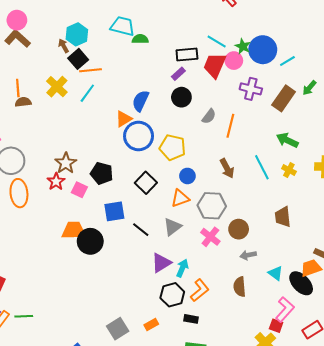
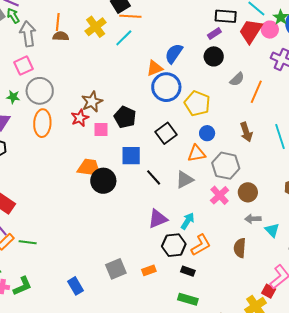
pink square: (79, 190) -> (101, 129), turned -35
purple triangle: (161, 263) -> (158, 219), moved
cyan triangle: (275, 273) -> (272, 230), moved

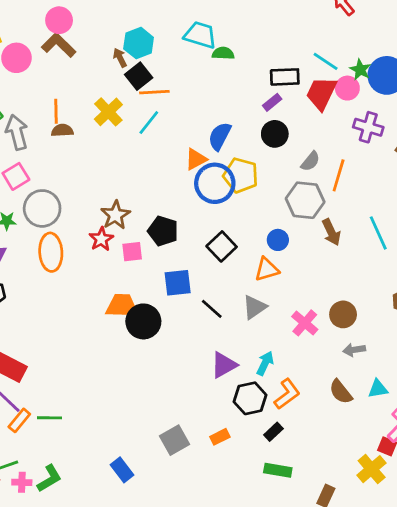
yellow pentagon: (197, 103) -> (241, 175), moved
gray hexagon: (226, 166) -> (305, 200), moved
cyan triangle: (272, 230) -> (378, 389), moved, turned -49
brown semicircle: (240, 248) -> (341, 392), turned -36
black rectangle: (188, 271) -> (273, 432), turned -56

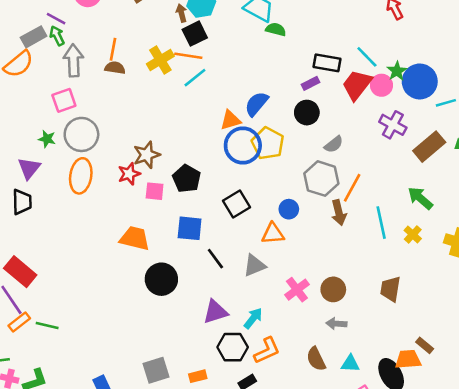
orange line: (154, 92) -> (188, 56), moved
orange line: (339, 175) -> (352, 188), moved
black circle: (143, 321) -> (161, 279), moved

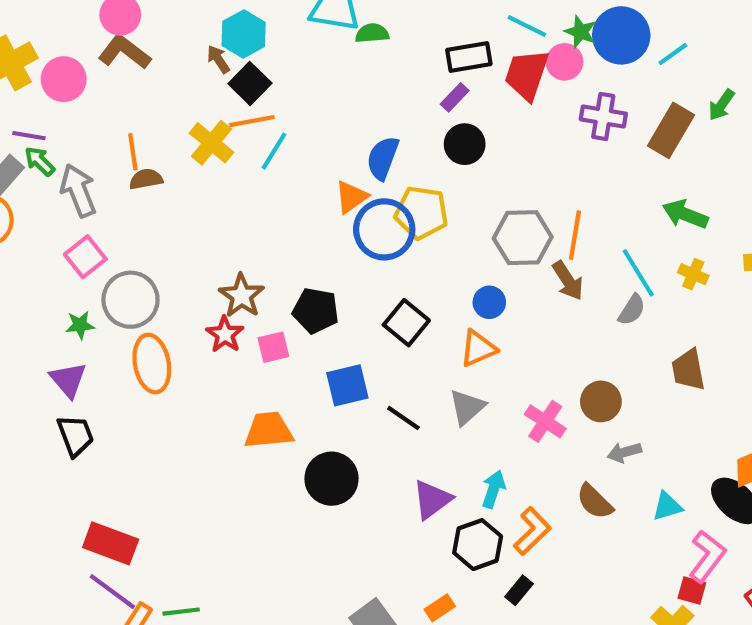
gray semicircle: (334, 144) -> (632, 310), moved
brown semicircle: (316, 359) -> (595, 502), moved

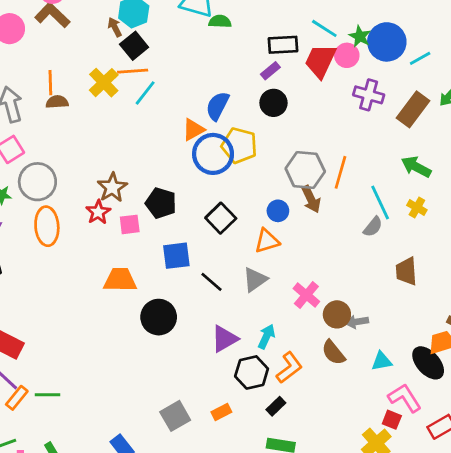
brown arrow: (568, 281) -> (311, 199), moved
brown circle: (601, 401) -> (337, 314), moved
pink L-shape: (707, 556) -> (405, 398), turned -76

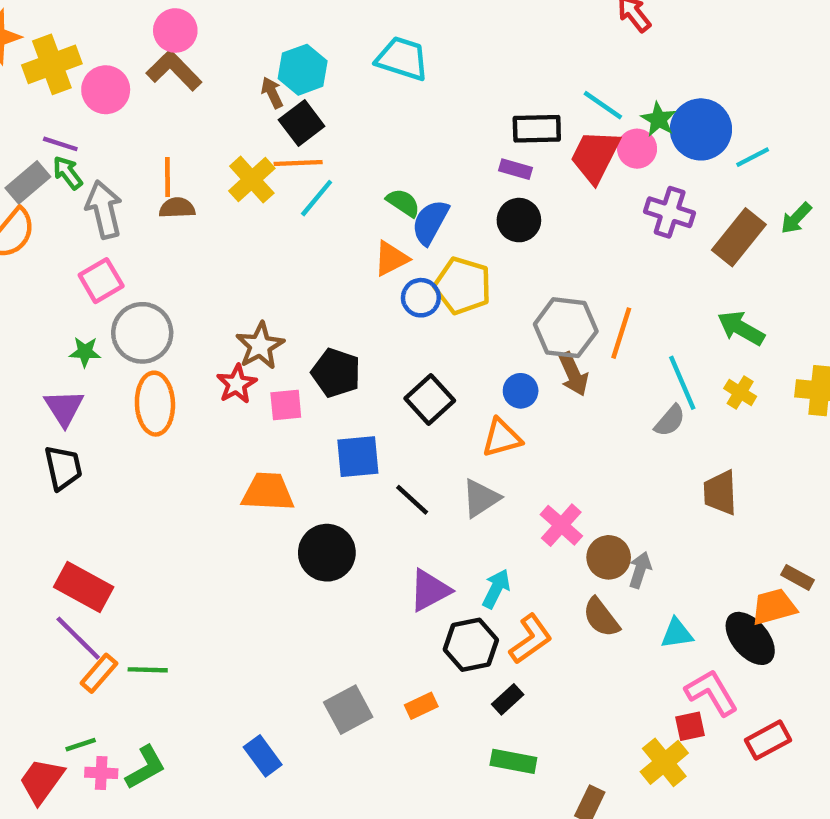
green semicircle: (220, 21) -> (403, 203), moved, turned 30
purple rectangle: (270, 71) -> (516, 169), turned 54
blue circle: (213, 154) -> (421, 298), size x0.6
gray arrow: (357, 322) -> (640, 570), turned 115
red square: (392, 420) -> (690, 726), turned -36

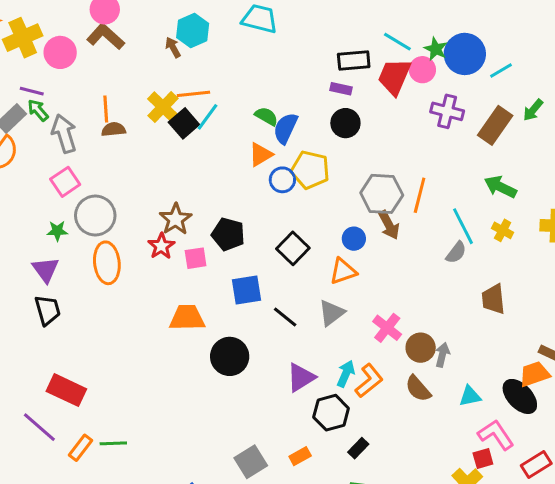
black square: (302, 123) -> (184, 123), moved
purple line: (78, 638) -> (39, 427), moved
orange L-shape: (531, 639) -> (369, 381), moved

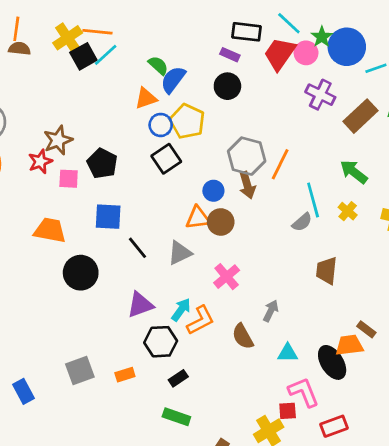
black square: (293, 248) -> (166, 159), moved
brown circle: (421, 348) -> (221, 222), moved

